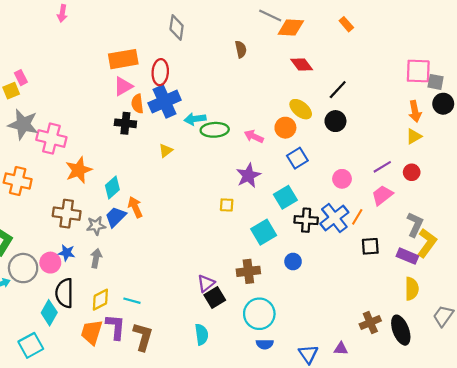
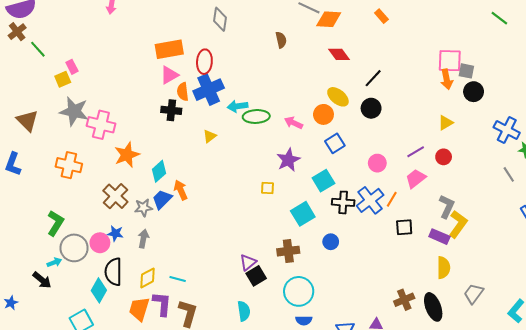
orange arrow: (415, 111) -> (447, 79), moved
brown cross: (67, 214) -> (115, 196), turned 35

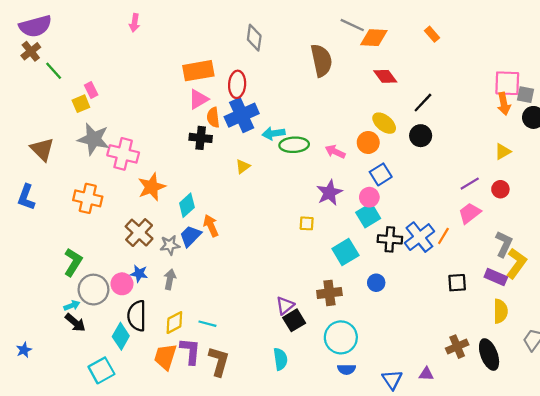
brown semicircle: (281, 40) -> (321, 60), size x1.8
pink circle: (377, 163) -> (369, 197), moved
black square: (404, 227) -> (457, 283), moved
black arrow: (42, 280) -> (75, 323), moved

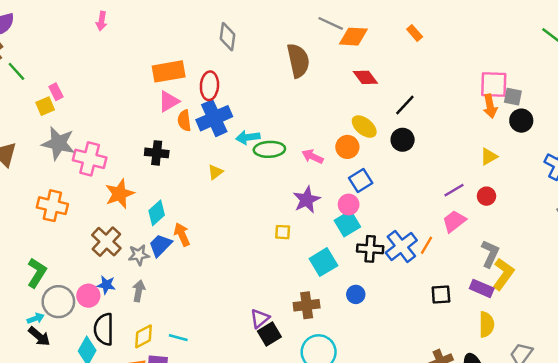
black cross: (201, 138) -> (157, 153), moved

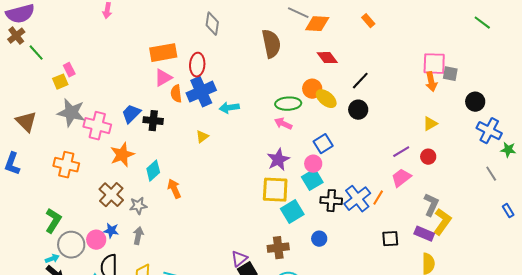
black circle: (521, 121) -> (475, 102), moved
orange circle: (347, 147) -> (312, 89), moved
green ellipse: (269, 149) -> (288, 104), moved
yellow square: (283, 232) -> (275, 190), moved, size x2.0
blue trapezoid: (160, 245) -> (131, 114), moved

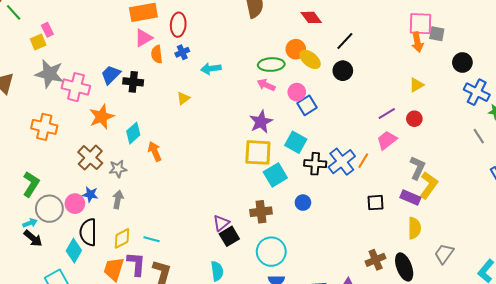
blue cross: (201, 92) -> (182, 52), size x0.5
pink circle: (313, 164) -> (297, 92), moved
cyan square: (312, 180) -> (296, 142), turned -30

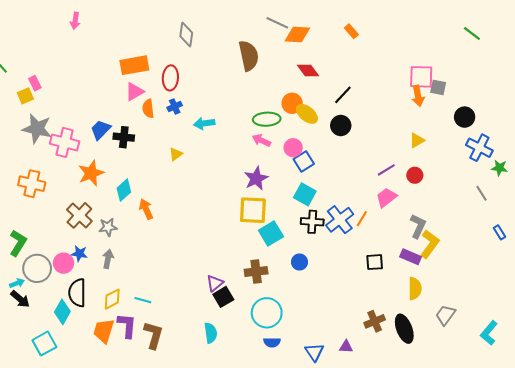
cyan square: (296, 142) -> (305, 194), moved

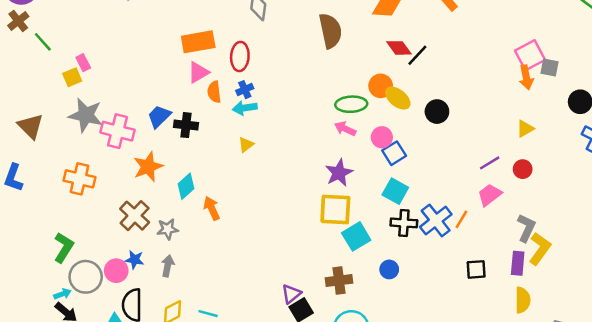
pink square: (421, 77) -> (530, 55), turned -30
black line: (343, 95) -> (417, 55), moved
cyan arrow: (204, 123) -> (245, 108), moved
purple rectangle: (411, 257) -> (518, 263), turned 72

